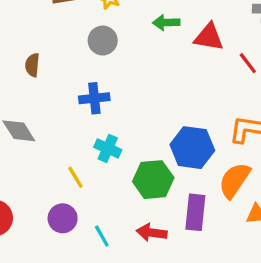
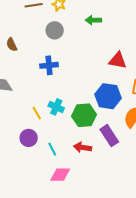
red triangle: (209, 37) -> (118, 60), moved
brown semicircle: (32, 65) -> (12, 45), turned -32
cyan cross: (108, 148) -> (56, 107), moved
purple rectangle: (195, 212) -> (109, 136), turned -40

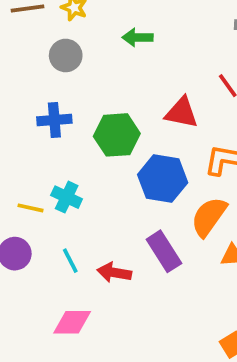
yellow line: (37, 113) -> (31, 208), turned -48
green hexagon: (84, 115) -> (117, 135), moved
cyan line: (52, 149) -> (70, 261), moved

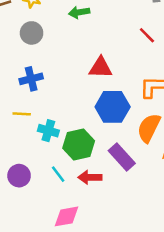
red triangle: (181, 113) -> (101, 68), moved
green hexagon: (117, 135) -> (79, 144), moved
yellow line: (31, 208) -> (22, 114), moved

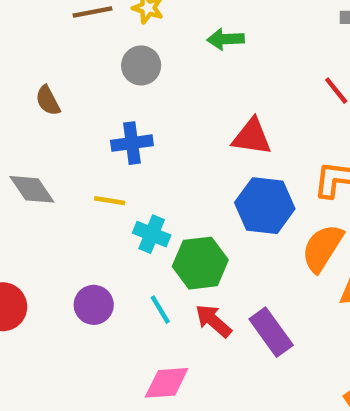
purple rectangle: (122, 157) -> (271, 332), moved
red arrow: (90, 177) -> (213, 321), turned 35

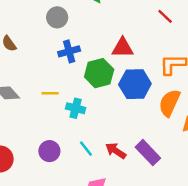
blue cross: (132, 143) -> (69, 51), moved
green hexagon: (200, 263) -> (99, 73), moved

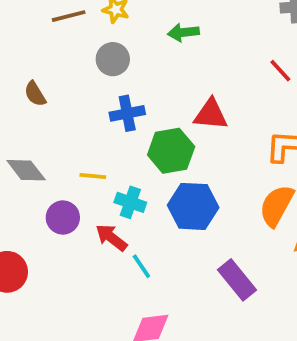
blue hexagon: (135, 84) -> (193, 206), moved
purple circle: (49, 151) -> (63, 218), moved
red arrow: (116, 151) -> (111, 238), moved

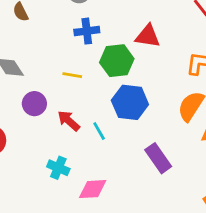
yellow line: (93, 176) -> (72, 75), moved
cyan cross: (130, 202) -> (58, 168), moved
cyan line: (141, 266) -> (99, 131), moved

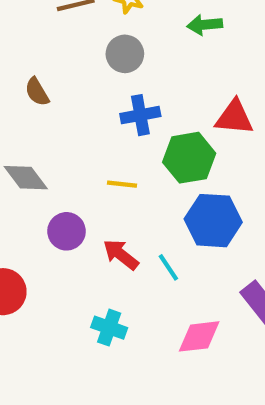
pink diamond: (93, 189) -> (199, 336), moved

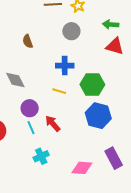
blue cross: (140, 115) -> (65, 66), moved
red triangle: (234, 117) -> (115, 46), moved
cyan line: (168, 267) -> (31, 128), moved
cyan cross: (109, 328) -> (41, 156), turned 35

